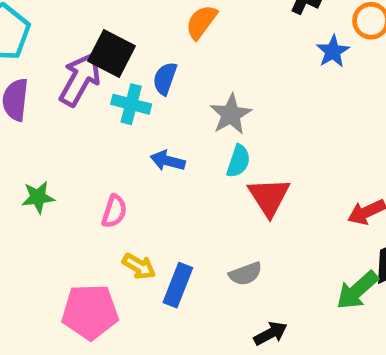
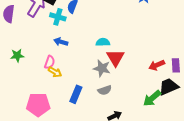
gray star: (231, 114) -> (102, 68), moved, turned -30
blue arrow: (168, 161) -> (61, 42), moved
cyan semicircle: (238, 161) -> (103, 42), turned -112
yellow arrow: (139, 266) -> (55, 72), moved

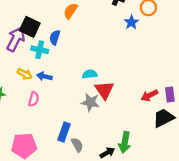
yellow arrow: (55, 72) -> (25, 74), moved
gray semicircle: (105, 90) -> (77, 145), moved, turned -96
green arrow: (152, 98) -> (125, 142), moved, turned -36

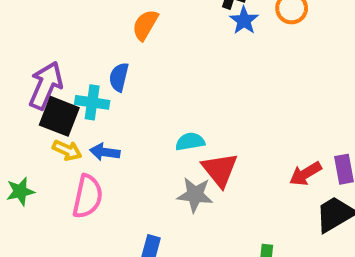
blue star: (131, 22) -> (244, 20), moved
black square: (30, 27) -> (59, 116), moved
pink semicircle: (34, 99) -> (87, 196), size x1.5

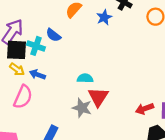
blue star: (244, 20) -> (104, 17), moved
blue semicircle: (119, 77) -> (53, 35), turned -77
black square: (59, 116) -> (16, 50), turned -30

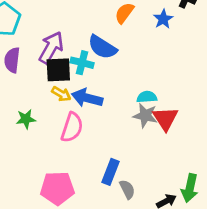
blue semicircle: (53, 35) -> (102, 47), size x1.5
blue arrow: (37, 75) -> (87, 98), size x1.5
gray star: (82, 108) -> (145, 116), moved

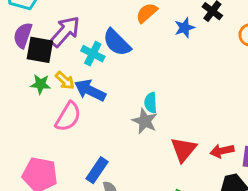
black square: (58, 70) -> (40, 50), moved
cyan semicircle: (147, 97) -> (151, 103), turned -102
green star: (26, 119) -> (40, 84), moved
red triangle: (165, 119) -> (184, 149), moved

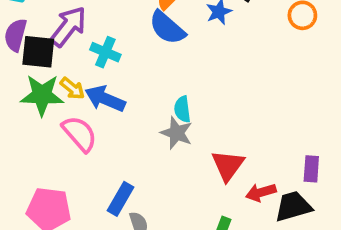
blue semicircle: (117, 42) -> (167, 28), moved
green star: (40, 84) -> (42, 95), size x1.6
pink semicircle: (68, 117) -> (80, 134), turned -68
red arrow: (222, 151) -> (261, 192), moved

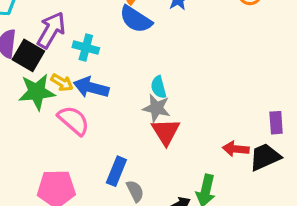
black square: (38, 52) -> (28, 55), turned 32
red triangle: (228, 165) -> (166, 132), moved
red arrow: (261, 192) -> (236, 149), turned 30

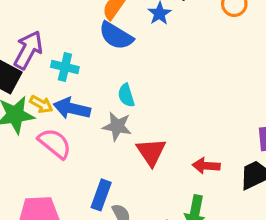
cyan semicircle: (159, 87) -> (126, 95), moved
gray star: (156, 108) -> (117, 126), moved
red arrow: (236, 149) -> (206, 166), moved

